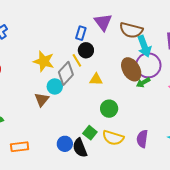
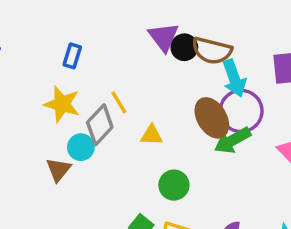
blue rectangle: (81, 33) -> (72, 56), moved
black circle: (86, 50) -> (184, 47), moved
green arrow: (143, 82) -> (233, 140), size x1.5

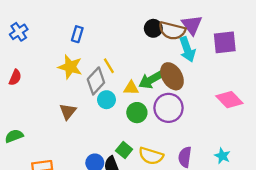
purple triangle: (164, 37) -> (192, 25), moved
purple circle: (241, 111) -> (169, 108), moved
green arrow: (233, 140) -> (151, 80), moved
cyan circle: (81, 147) -> (106, 100), moved
green circle: (174, 185) -> (137, 113), moved

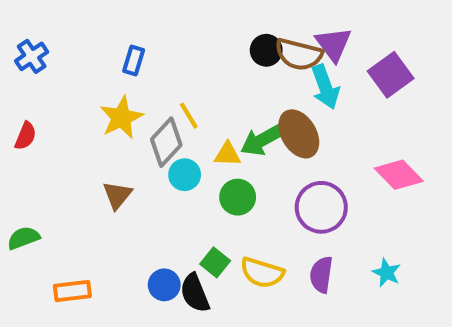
purple square: (225, 42) -> (391, 75), turned -30
yellow star: (70, 67) -> (121, 118), turned 30
purple circle: (169, 108) -> (321, 207), moved

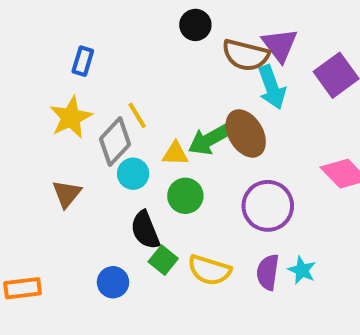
black circle: (266, 50) -> (195, 25), moved
cyan star: (387, 273) -> (302, 270), moved
black semicircle: (195, 293) -> (145, 230), moved

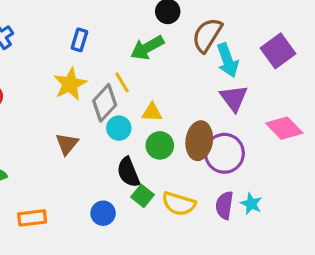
purple triangle: (280, 45) -> (234, 98), moved
brown semicircle: (246, 55) -> (207, 35), turned 108
brown ellipse: (246, 133) -> (199, 141), moved, turned 39
green arrow: (209, 140) -> (147, 48), moved

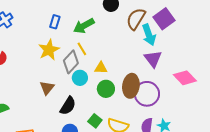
green arrow: (147, 48) -> (84, 26), moved
purple square: (278, 51) -> (164, 19), moved
black semicircle: (128, 172) -> (68, 106), moved, turned -126

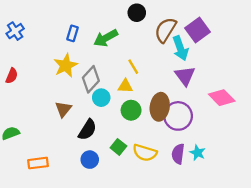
yellow line: (82, 49) -> (133, 67), moved

